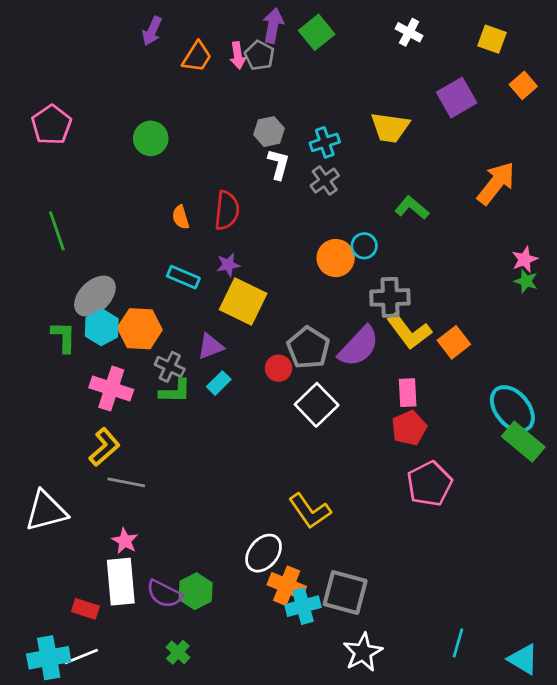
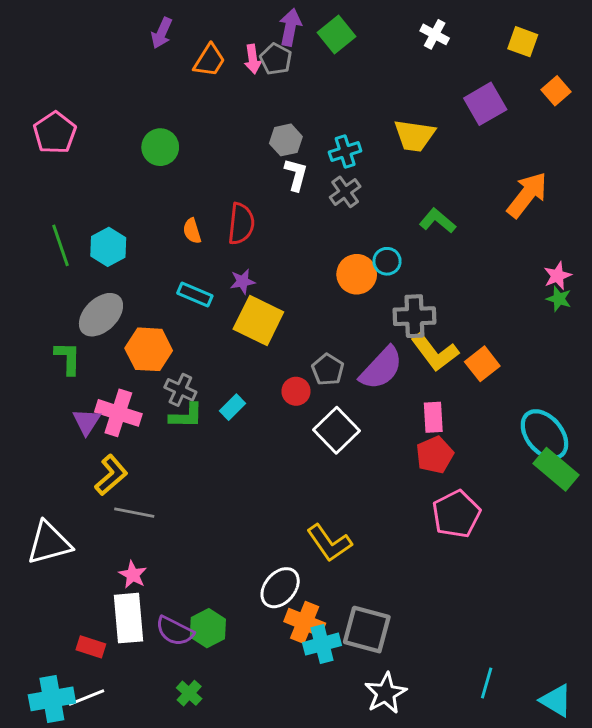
cyan hexagon: (102, 327) -> (108, 247), moved
purple triangle: (211, 346) -> (87, 422), moved, turned -36
gray pentagon: (308, 348) -> (328, 370), size x0.7

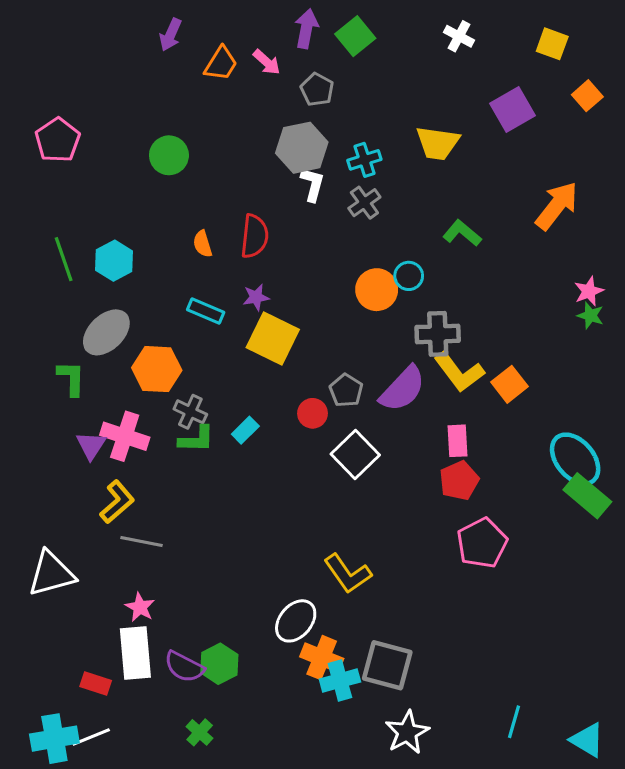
pink arrow: (253, 59) -> (267, 62), turned -40
gray pentagon: (276, 59) -> (317, 90), moved
gray hexagon: (286, 140) -> (302, 148), size x1.5

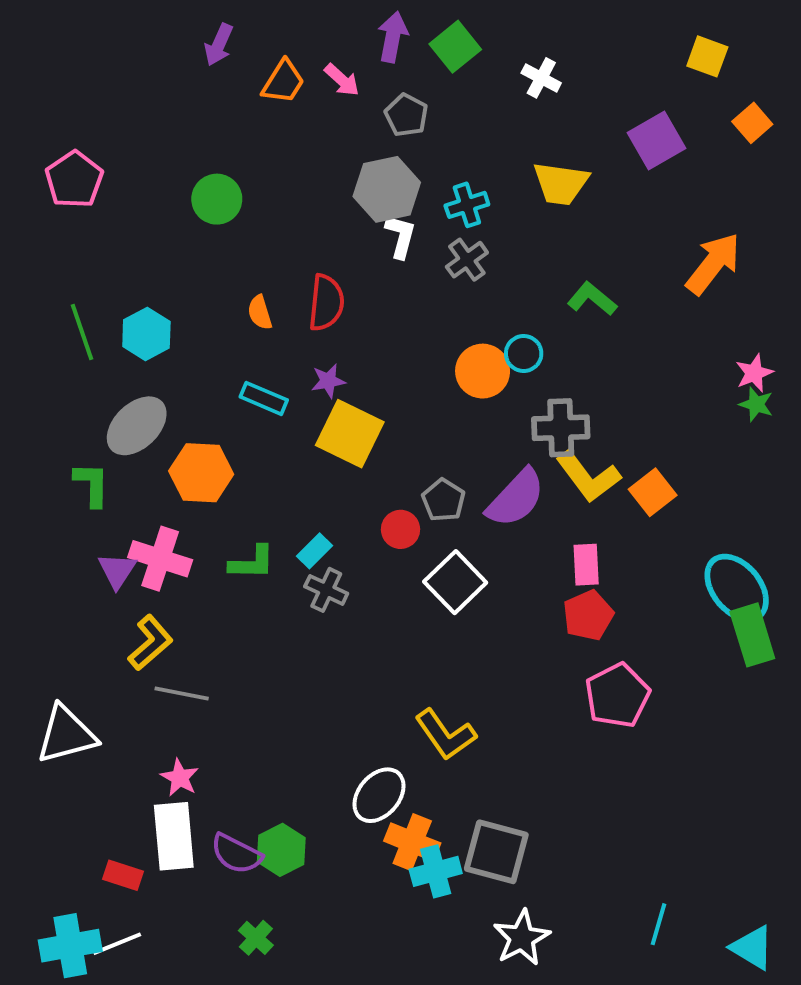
white cross: (459, 36) -> (541, 78), moved
gray cross: (190, 412) -> (326, 590), moved
green rectangle: (587, 496) -> (752, 635), turned 33

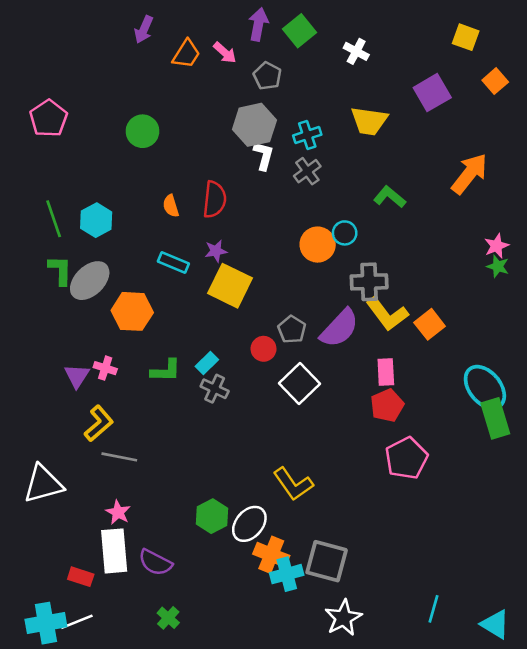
green L-shape: (92, 484) -> (60, 270), moved
pink cross: (160, 559) -> (105, 368), size x0.6
green hexagon: (281, 850) -> (212, 516), moved

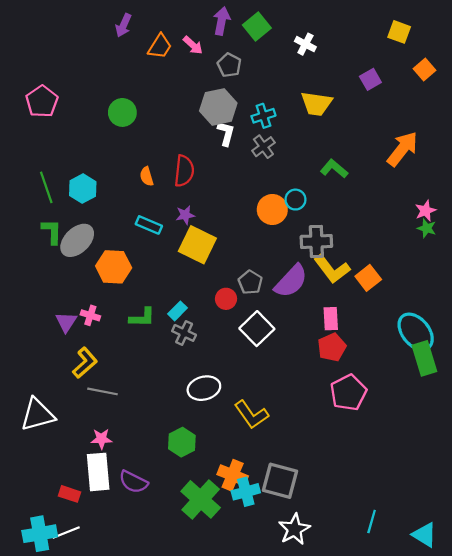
purple square: (432, 93) -> (370, 79), size x0.7
pink star: (118, 512) -> (101, 439), turned -30
white ellipse: (249, 524) -> (204, 388), moved, turned 36
green cross: (168, 618) -> (201, 499), moved, size x2.0

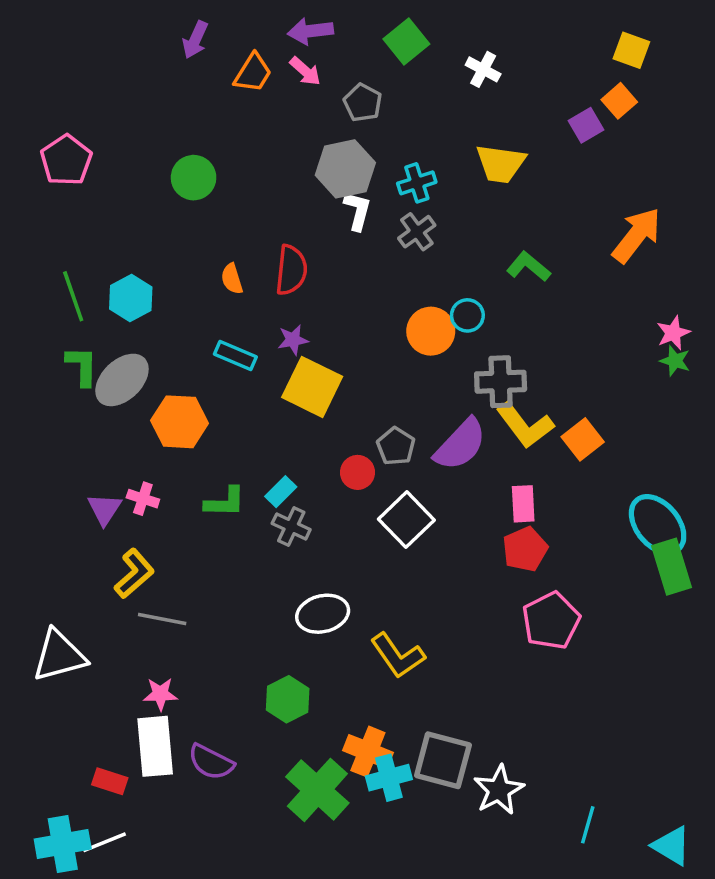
purple arrow: (222, 21) -> (310, 31), moved, turned -108
orange square: (424, 69) -> (619, 101), moved
white star: (294, 529) -> (499, 790), moved

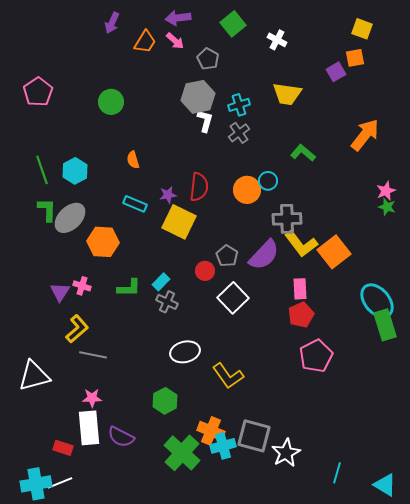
orange square: (619, 101) -> (355, 58), turned 30
red semicircle: (291, 270) -> (199, 187), moved
orange square: (583, 439) -> (334, 252), size x1.4

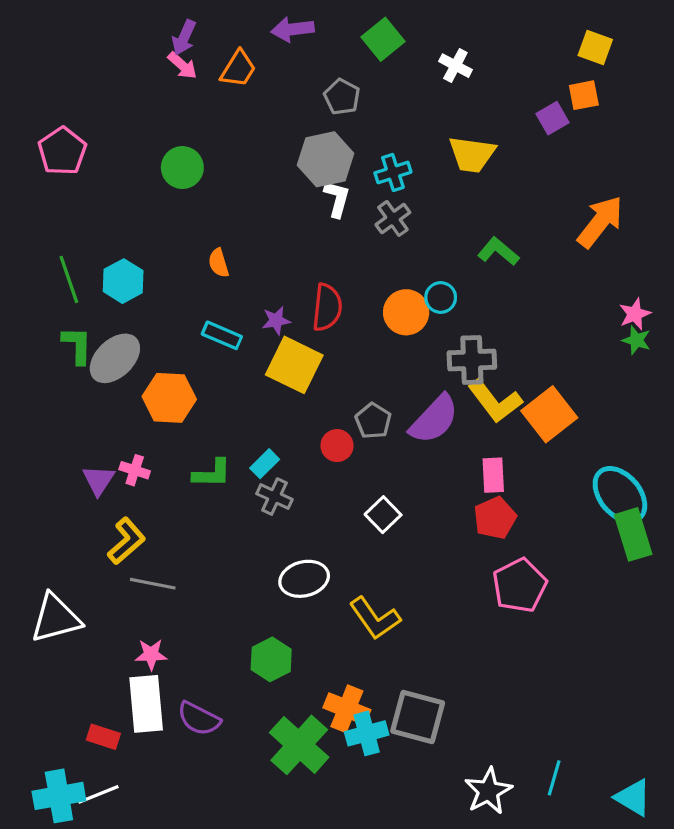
pink arrow: (175, 41) -> (182, 66), moved
white square: (233, 298) -> (383, 515), moved, size x0.7
white star: (286, 453) -> (488, 791), moved

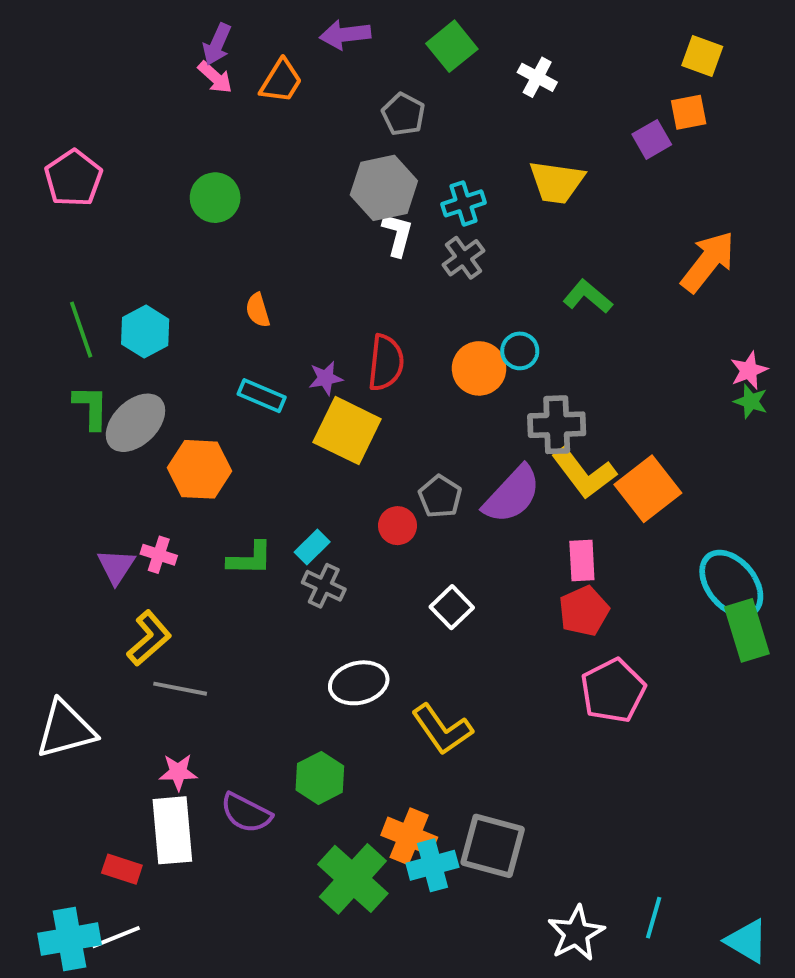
purple semicircle: (199, 719) -> (246, 813), moved

